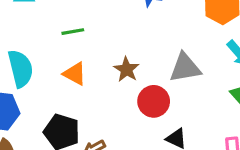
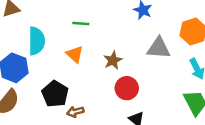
gray triangle: (185, 68) -> (159, 48), moved

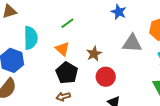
green line: (81, 23) -> (67, 23), turned -40
black pentagon: (55, 94) -> (67, 73), moved

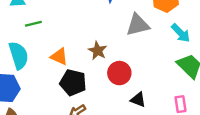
green line: (67, 23) -> (33, 24), moved, turned 40

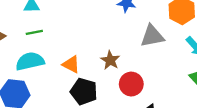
green line: (33, 24) -> (34, 32), moved
cyan semicircle: (19, 55) -> (30, 61), turned -88

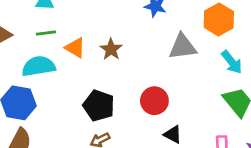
brown star: (110, 60) -> (111, 49), moved
orange triangle: (71, 64) -> (75, 48), moved

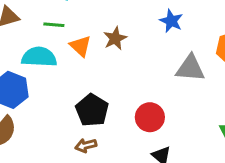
brown star: (111, 49) -> (115, 38), moved

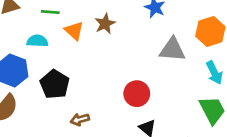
cyan semicircle: (39, 57) -> (37, 41), size x0.7
black pentagon: (92, 110) -> (55, 84), moved

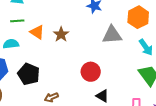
brown star: (105, 24) -> (61, 34), moved

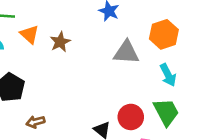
red circle: (91, 72) -> (131, 117), moved

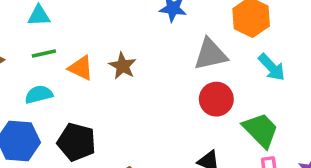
green trapezoid: (166, 112) -> (261, 130), moved
red circle: (131, 117) -> (216, 99), moved

